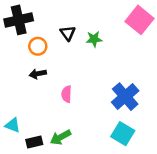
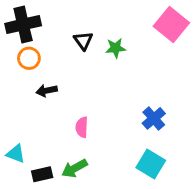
orange circle: (38, 46) -> (29, 58), moved
pink semicircle: (67, 94) -> (82, 127), moved
blue cross: (125, 97) -> (154, 118), size x0.7

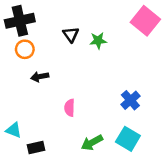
green arrow: (74, 168) -> (92, 143), moved

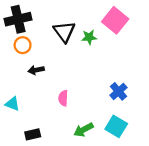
pink square: (145, 21) -> (115, 20), moved
black triangle: (71, 34) -> (64, 32), size x1.5
cyan triangle: (14, 130) -> (12, 104), moved

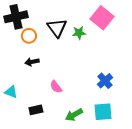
orange circle: (23, 45) -> (29, 36), moved
pink semicircle: (63, 98) -> (56, 87), turned -40
cyan square: (116, 126) -> (103, 112), turned -36
black rectangle: (33, 134) -> (36, 110), moved

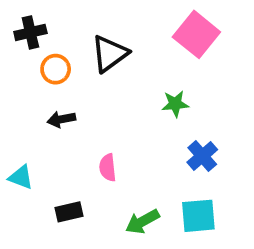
black cross: (16, 17) -> (30, 32), size x0.7
black triangle: (57, 28) -> (110, 54), turned 30
green star: (79, 33) -> (175, 104), moved
pink semicircle: (56, 87) -> (108, 168), turned 32

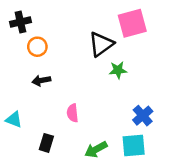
pink square: (196, 34) -> (132, 23), turned 36
black triangle: (110, 54) -> (101, 44), moved
blue cross: (202, 156) -> (143, 116), moved
black rectangle: (69, 212) -> (46, 143), turned -60

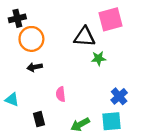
black triangle: (101, 44) -> (84, 37), turned 40
orange circle: (37, 47) -> (31, 39), size x1.5
black rectangle: (46, 143) -> (39, 119), turned -32

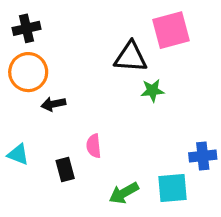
orange circle: (31, 39) -> (28, 72), moved
blue cross: (119, 96) -> (203, 156), moved, turned 35
black rectangle: (39, 119) -> (65, 169), moved

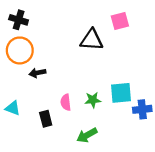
black cross: (27, 28) -> (19, 20), turned 30
pink square: (171, 30) -> (120, 21), size x0.7
green star: (152, 91) -> (93, 100), moved
cyan square: (173, 188) -> (121, 93), moved

